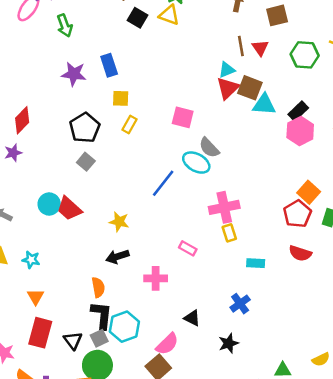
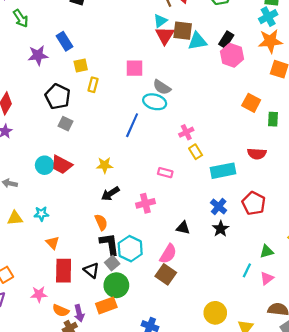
pink cross: (224, 207) -> (186, 132), size x0.6
red pentagon: (297, 214) -> (254, 203), moved
cyan rectangle: (256, 263) -> (223, 171), size x1.6
black star: (228, 343) -> (221, 229), moved

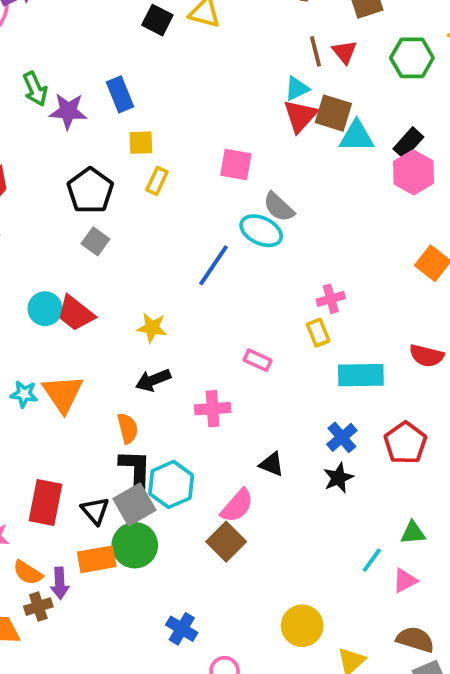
green arrow: (21, 18) -> (35, 89), moved
pink cross: (186, 132) -> (331, 299), moved
orange triangle: (53, 243) -> (63, 394), moved, size x1.6
gray square: (112, 263) -> (134, 504), size x1.5
orange rectangle: (106, 305) -> (97, 559), moved

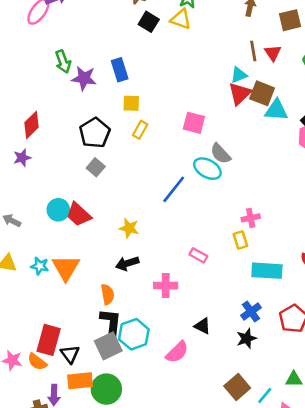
black triangle: (95, 511) -> (70, 354), moved
brown square: (226, 542) -> (237, 387), moved
green circle: (135, 545) -> (106, 389), moved
orange semicircle: (28, 573) -> (37, 362), moved

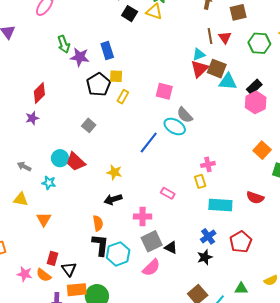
black pentagon: (95, 133) -> (99, 84), moved
cyan star: (40, 266) -> (49, 183), moved
orange triangle: (66, 268) -> (44, 219), moved, size x0.7
red rectangle: (49, 340) -> (53, 258), size x0.6
gray square: (108, 346) -> (152, 241), moved

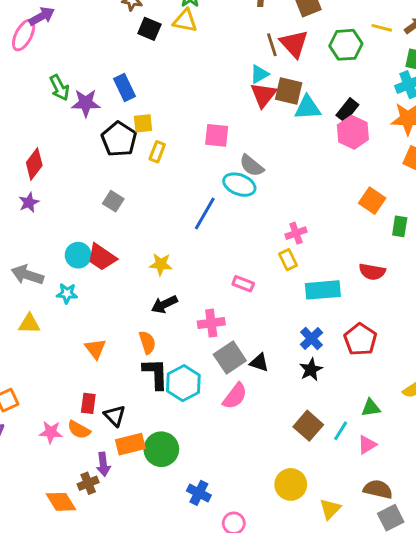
red triangle: (225, 38) -> (294, 44), size x1.5
gray arrow: (24, 166) -> (27, 275), size x1.5
orange triangle: (44, 219) -> (95, 349), moved

